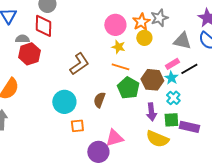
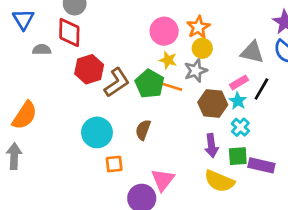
gray star: (159, 18) -> (196, 71), moved
red hexagon: (29, 54) -> (89, 69), moved
black line: (189, 69) -> (261, 89), turned -30
green pentagon: (128, 88) -> (150, 84), moved
pink triangle: (114, 138) -> (163, 180), turned -36

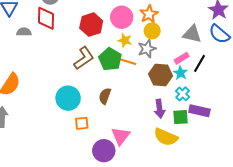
red hexagon: (89, 69) -> (91, 25), moved
purple rectangle: (261, 165) -> (199, 111), moved

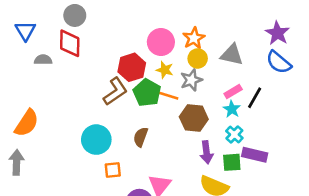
red hexagon: (91, 25) -> (132, 67), moved
gray triangle: (192, 34) -> (232, 55), moved
brown hexagon: (161, 75) -> (194, 118), moved

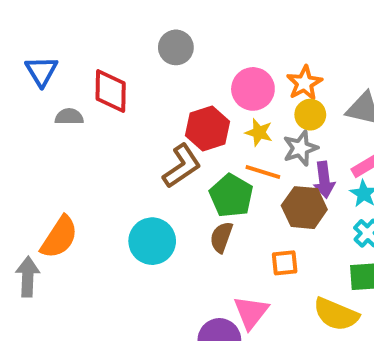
gray circle: (75, 15) -> (176, 47), moved
green pentagon: (147, 93) -> (231, 196), moved
orange semicircle: (27, 123) -> (59, 237), moved
purple arrow: (206, 152) -> (324, 180), moved
orange square: (113, 170) -> (285, 263), moved

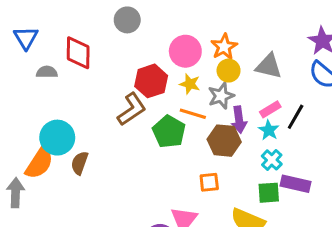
brown semicircle: (221, 237) -> (80, 163), moved
cyan circle: (152, 241) -> (57, 138), moved

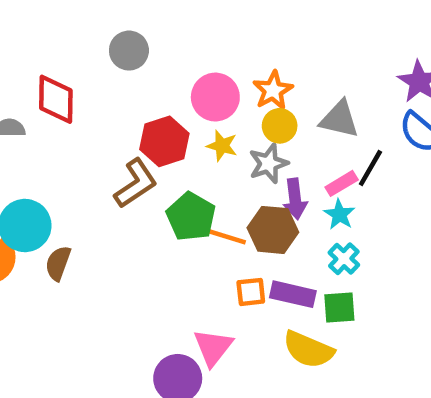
orange line: (193, 114) -> (226, 237), moved
black line: (296, 117) -> (370, 168), moved
purple rectangle: (296, 184) -> (293, 294), moved

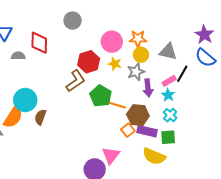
orange star: (273, 90) -> (138, 39), turned 30
brown hexagon: (273, 230) -> (138, 115), moved
orange square: (251, 292) -> (128, 130), turned -32

